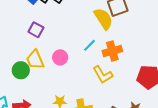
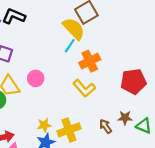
cyan line: (90, 45) -> (70, 46), moved

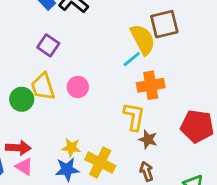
yellow L-shape: (84, 88) -> (134, 117), turned -145
brown star: (125, 118) -> (148, 139), moved
yellow cross: (69, 130) -> (100, 163), turned 30

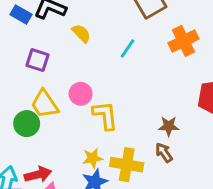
yellow semicircle: (143, 39) -> (81, 33), moved, size x0.6
orange cross: (151, 85) -> (184, 41), moved
yellow L-shape: (134, 117) -> (105, 115), moved
brown arrow: (147, 171) -> (164, 153), moved

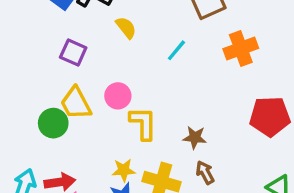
brown star: (169, 126) -> (195, 137), moved

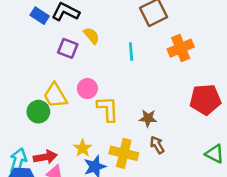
cyan line: (176, 50) -> (131, 52), turned -42
purple square: (73, 52) -> (68, 48), moved
yellow star: (124, 170) -> (83, 148), moved, turned -30

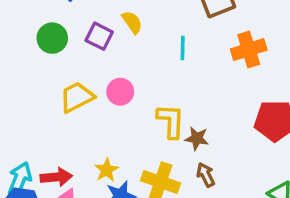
yellow trapezoid: (55, 96) -> (77, 97), turned 88
yellow L-shape: (108, 109) -> (171, 121), moved
green circle: (38, 112) -> (52, 38), moved

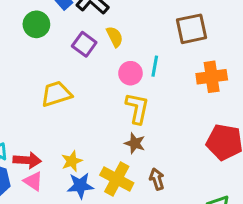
green circle: (52, 38) -> (36, 24), moved
pink circle: (120, 92) -> (130, 73), moved
yellow L-shape: (171, 121) -> (137, 108), moved
brown star: (197, 138) -> (135, 143), moved

